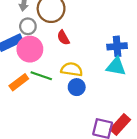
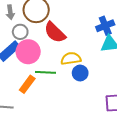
red semicircle: (63, 38) -> (55, 32), size x1.6

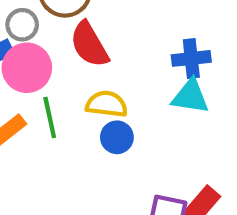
green line: (46, 72) -> (50, 117), turned 60

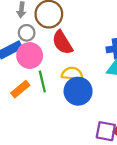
blue circle: (117, 137) -> (78, 91), size x1.6

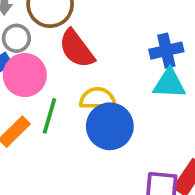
green line: (42, 82) -> (50, 116), turned 35

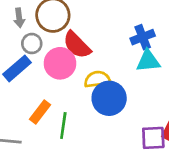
pink circle: (25, 75) -> (60, 63), moved
green line: (50, 116) -> (63, 126), moved

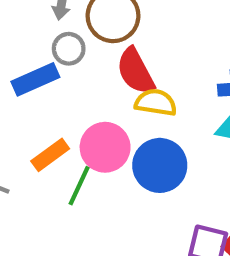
pink circle: (60, 63) -> (105, 147), moved
yellow semicircle: (97, 79) -> (156, 103), moved

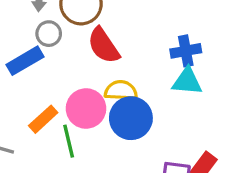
yellow semicircle: (156, 103) -> (121, 91), moved
green line: (79, 186) -> (69, 141), turned -32

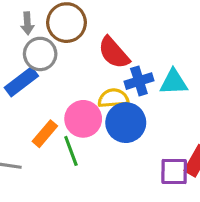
gray circle: (49, 34) -> (40, 54), size x1.4
red semicircle: (104, 46) -> (114, 53), moved
blue cross: (186, 51) -> (139, 81), moved

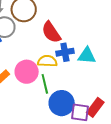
blue circle: (126, 123) -> (62, 103), moved
green line: (71, 151) -> (45, 84), moved

